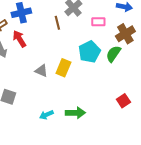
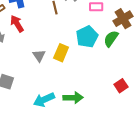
gray triangle: (41, 71) -> (39, 56), turned 32
cyan arrow: (46, 115) -> (44, 100), size x1.5

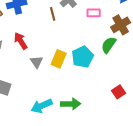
red arrow: (17, 24) -> (21, 41), moved
cyan pentagon: (87, 37) -> (83, 57), moved

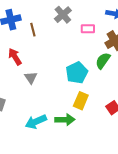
brown line: (53, 14) -> (33, 30), moved
yellow rectangle: (59, 59) -> (81, 101), moved

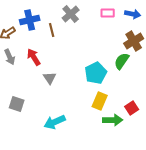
gray cross: (63, 15) -> (71, 14), moved
pink rectangle: (88, 29) -> (108, 13), moved
green arrow: (65, 120) -> (113, 120), moved

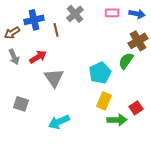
red arrow: (34, 57) -> (38, 57), turned 90
gray triangle: (50, 78) -> (54, 78), size x1.5

